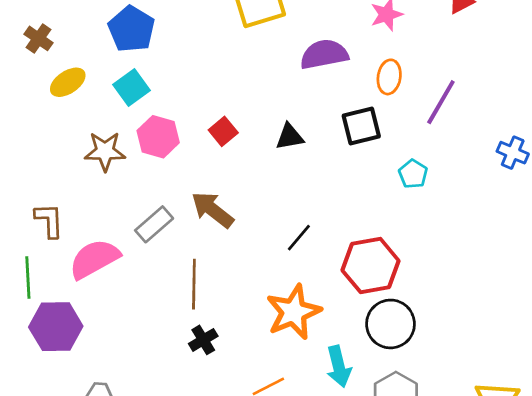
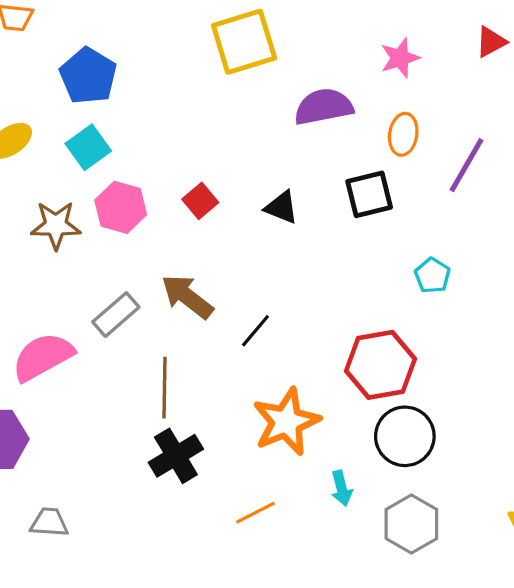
black triangle: (290, 137) -> (281, 207), turned 32
cyan pentagon: (413, 174) -> (432, 276), moved
black line: (299, 238) -> (255, 331), moved
black cross: (203, 340) -> (176, 456), size x1.5
cyan arrow: (339, 366) -> (342, 488), size x0.7

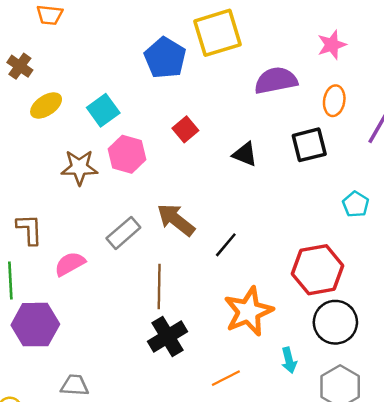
blue pentagon: (88, 76) -> (165, 58), moved
red square: (200, 201) -> (185, 129), moved
pink semicircle: (43, 357) -> (70, 264), size x0.7

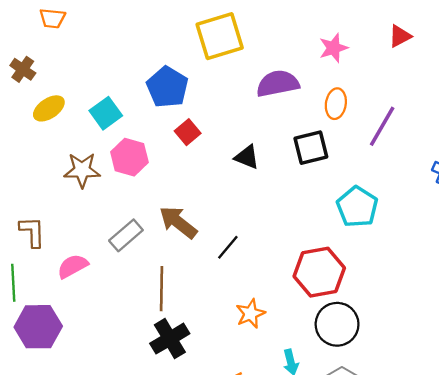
blue pentagon: (165, 58) -> (167, 87), moved
cyan pentagon: (356, 204) -> (357, 207), size x1.6
orange star: (248, 311) -> (250, 314), size x0.6

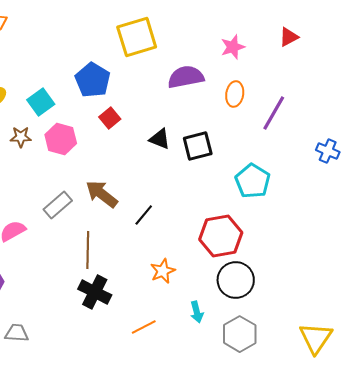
black square: (311, 148) -> (198, 146), moved
brown star: (82, 170) -> (21, 137), moved, size x0.7
black cross: (170, 339) -> (95, 292), turned -32

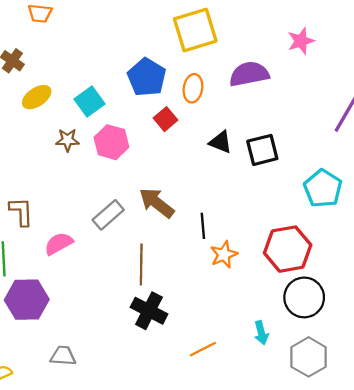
orange ellipse: (235, 94) -> (193, 88), moved
black line: (144, 215) -> (203, 226), turned -45
orange star: (163, 271) -> (224, 255), moved

